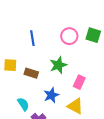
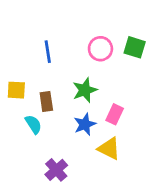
brown rectangle: (31, 73) -> (46, 101), turned 64
blue star: (51, 95) -> (85, 124), moved
cyan semicircle: (23, 104) -> (33, 124), moved

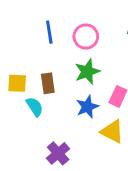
pink circle: (100, 49) -> (86, 37), moved
yellow square: (16, 90) -> (17, 83), moved

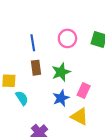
pink circle: (86, 37) -> (67, 38), moved
brown rectangle: (48, 83) -> (36, 68), moved

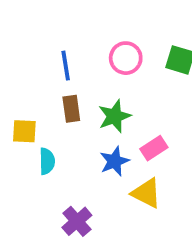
pink rectangle: (84, 90) -> (154, 148), turned 32
cyan semicircle: (22, 98) -> (47, 161), turned 32

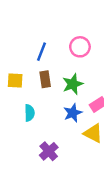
blue line: (66, 66) -> (42, 52), turned 30
yellow square: (24, 131) -> (15, 80), moved

